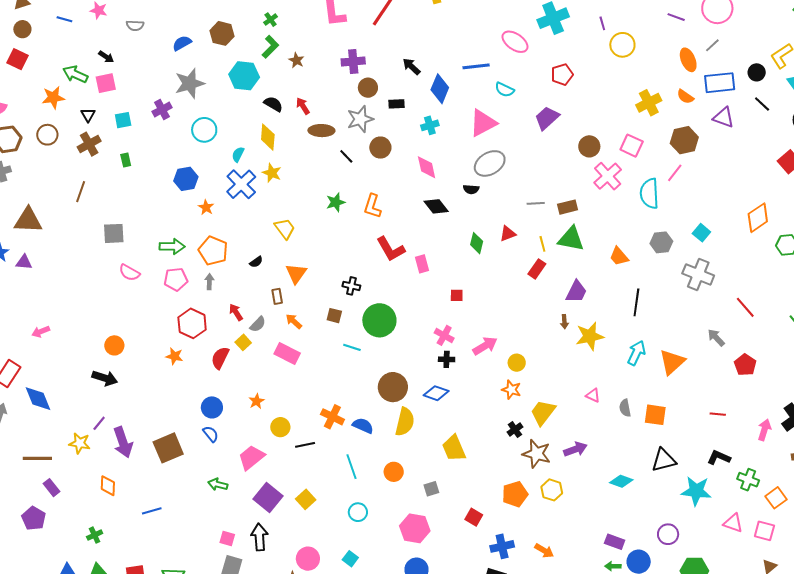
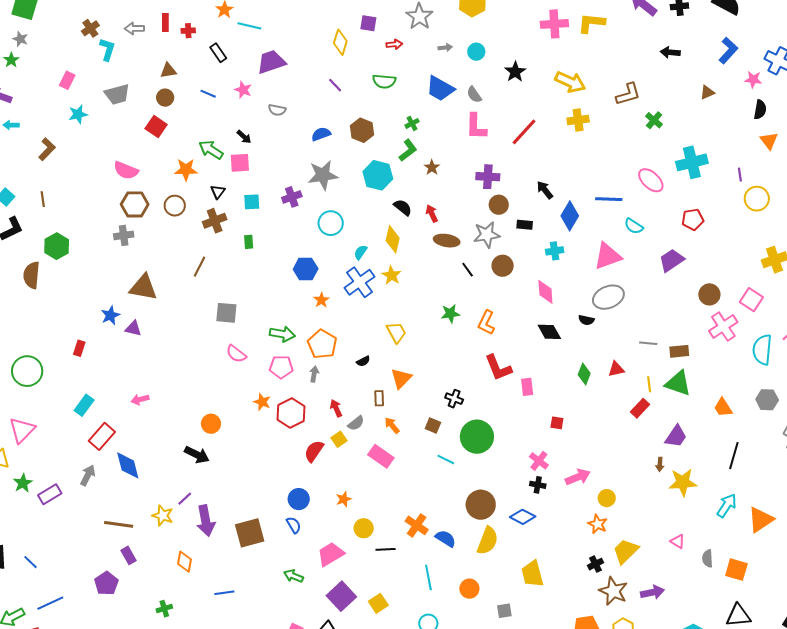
orange star: (174, 356) -> (262, 402), moved

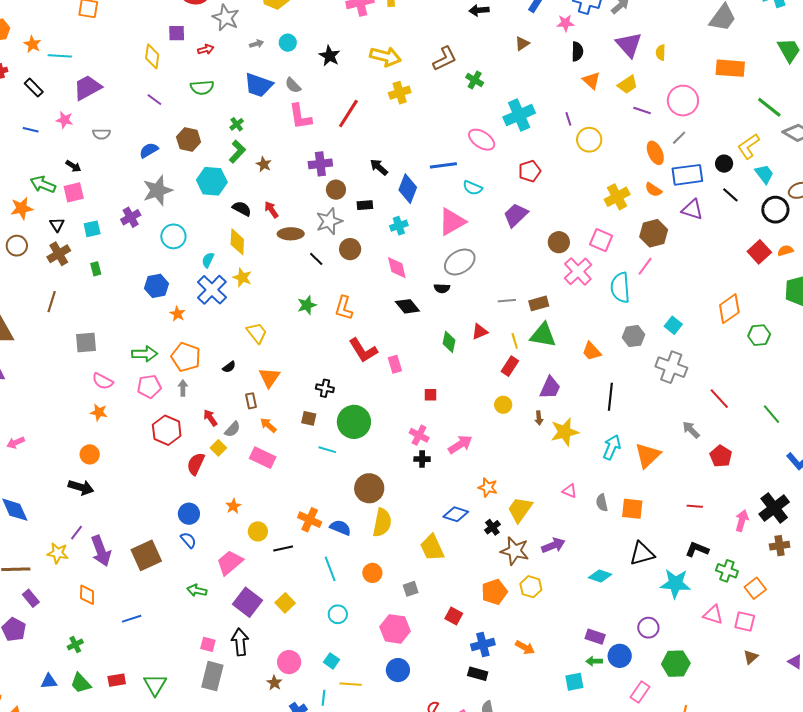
orange star: (262, 402) -> (99, 412), moved
yellow circle: (607, 498) -> (503, 405), moved
blue diamond: (523, 517) -> (456, 514), moved

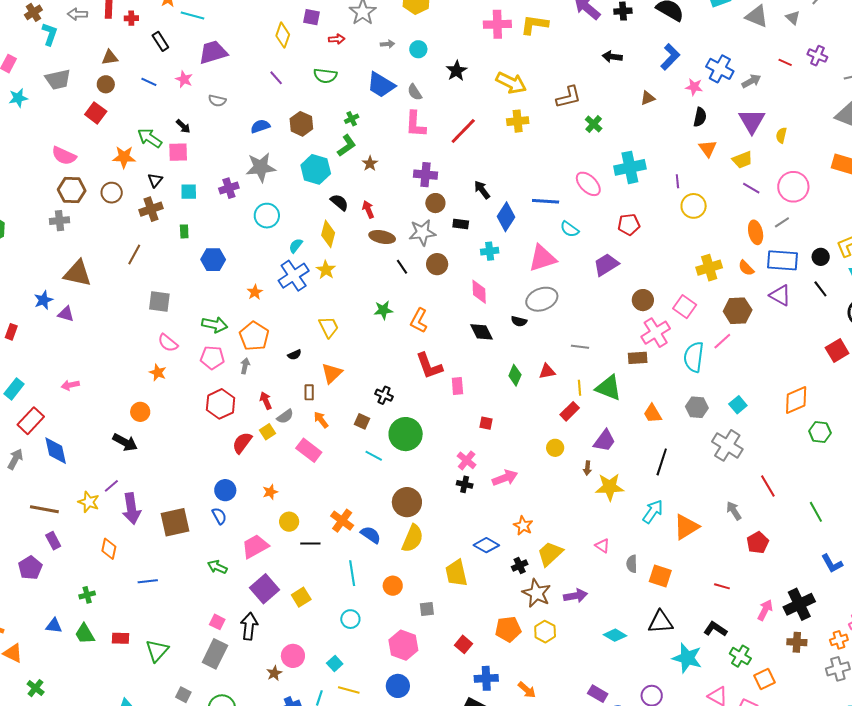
blue hexagon: (156, 286) -> (213, 260), moved
brown rectangle: (539, 303) -> (638, 358), moved

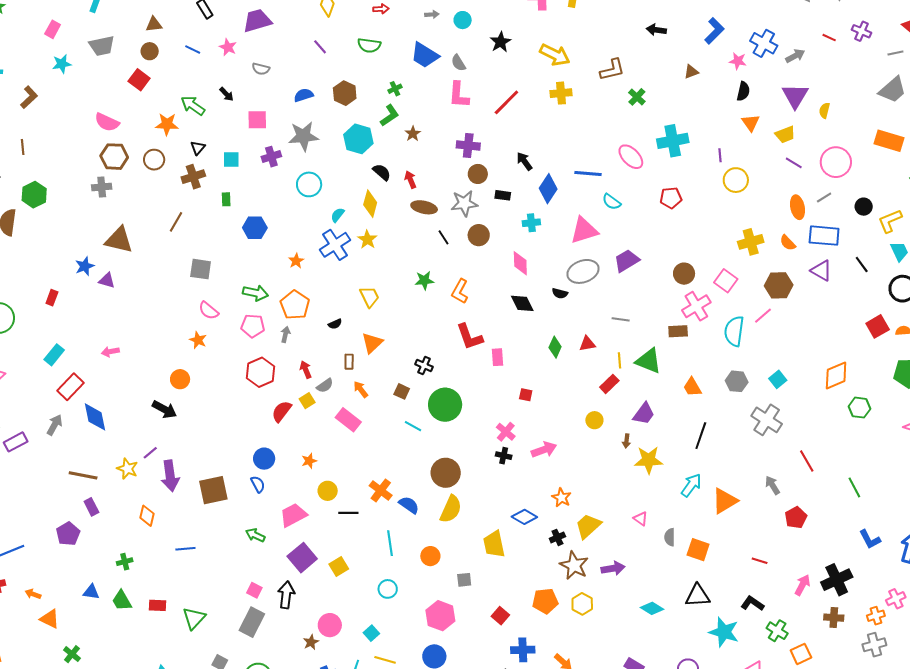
pink square: (178, 152) -> (257, 120), moved
black circle: (821, 257) -> (864, 207), moved
purple trapezoid: (606, 265) -> (627, 261), moved

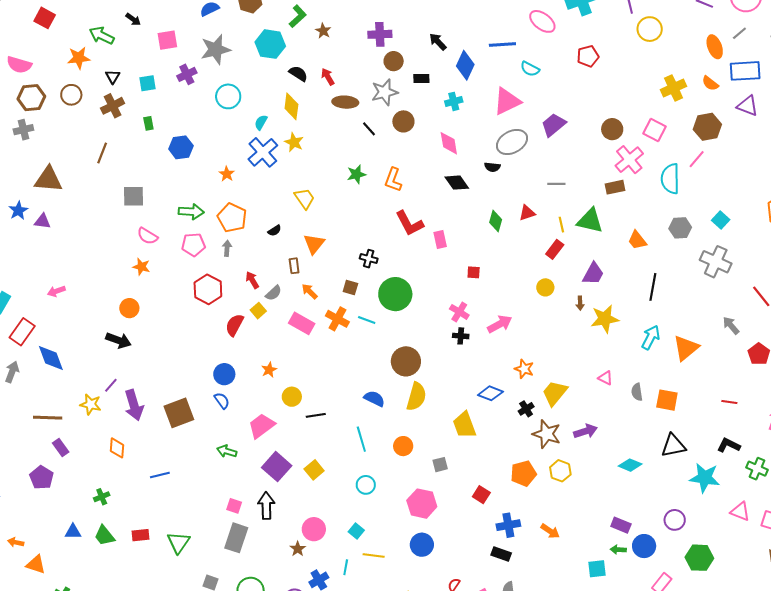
orange cross: (381, 490) -> (337, 319), moved

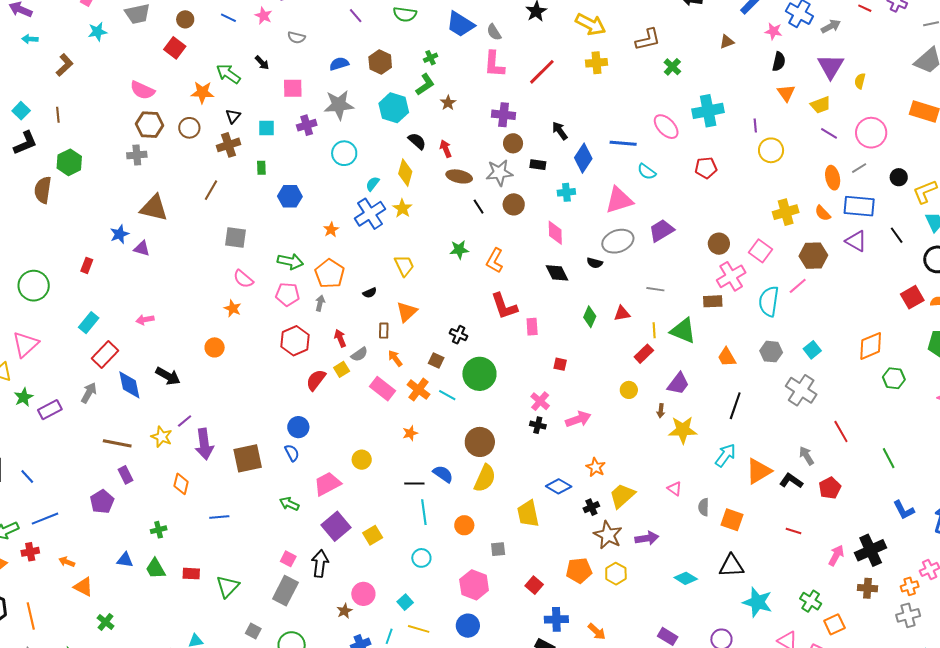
black arrow: (118, 340) -> (168, 376), moved
orange star: (269, 370) -> (410, 433), moved
black line: (316, 415) -> (414, 483), moved
black L-shape: (729, 445) -> (791, 481), moved

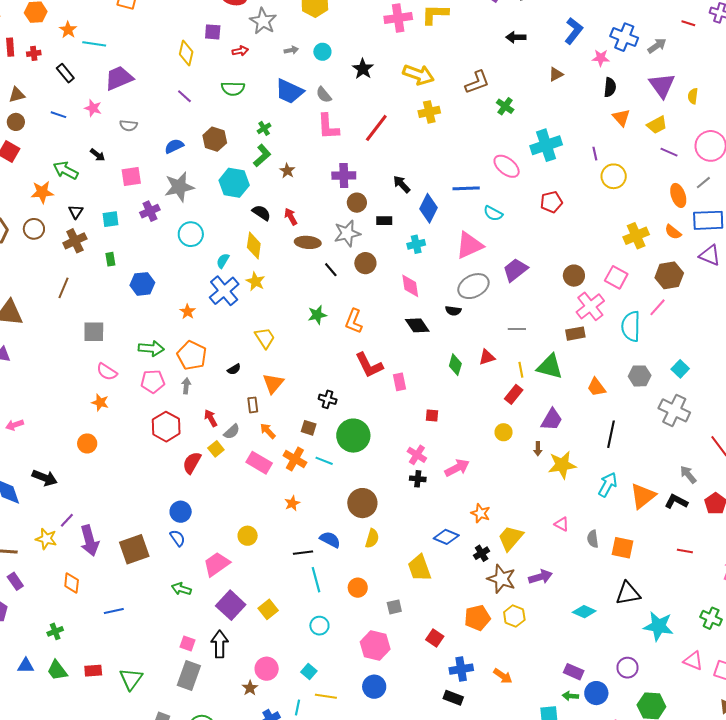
yellow semicircle: (485, 478) -> (372, 538), size x0.7

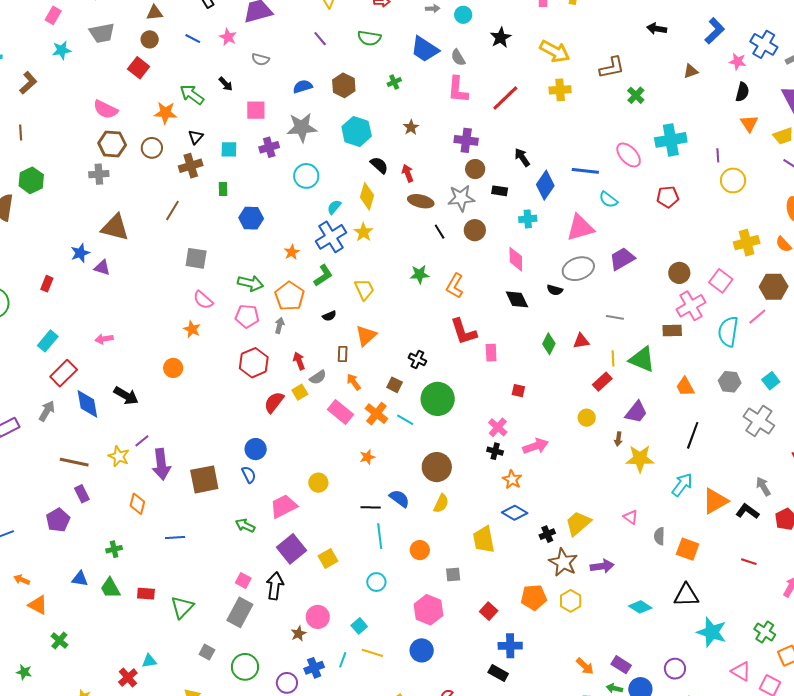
green L-shape: (262, 156) -> (323, 275), moved
orange star: (481, 513) -> (512, 479), moved
orange arrow: (503, 676) -> (585, 666), moved

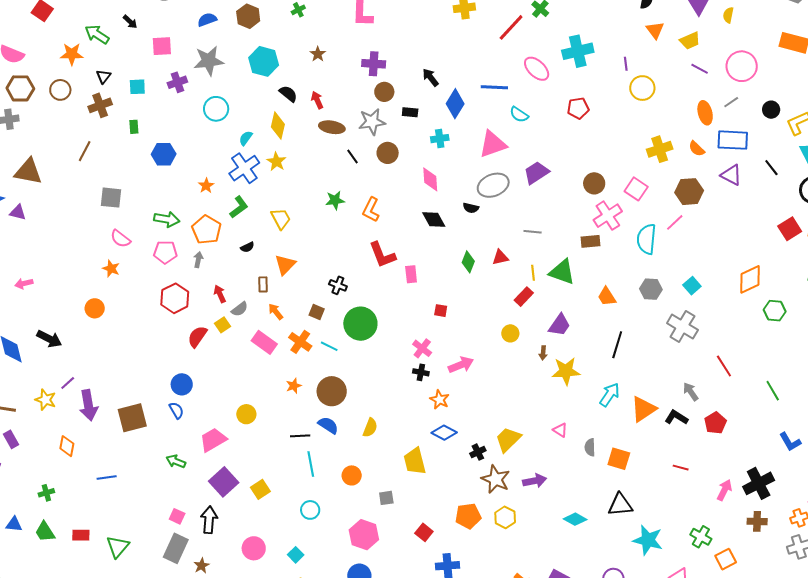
red line: (505, 98) -> (511, 27), moved
brown circle: (437, 467) -> (332, 391), moved
brown star: (299, 634) -> (201, 566), moved

